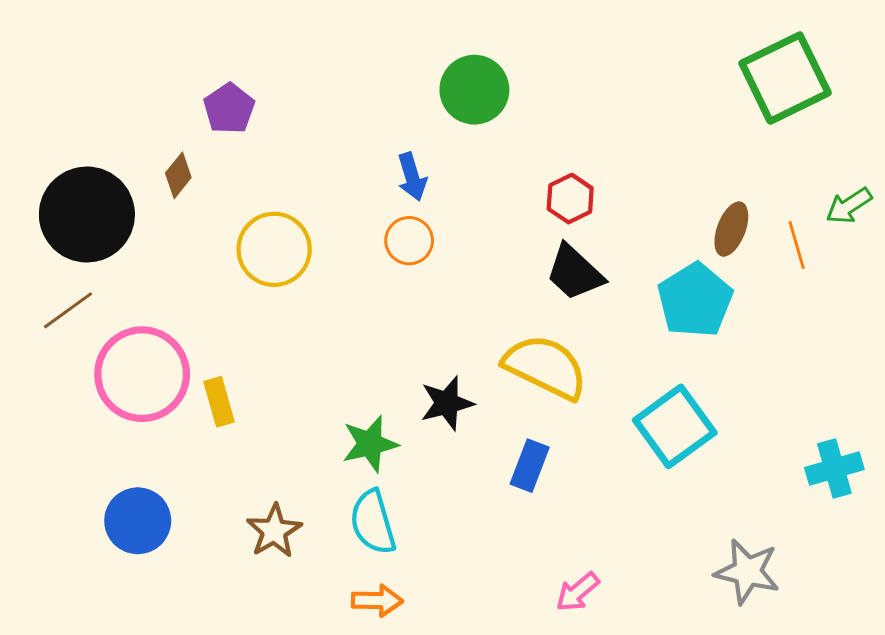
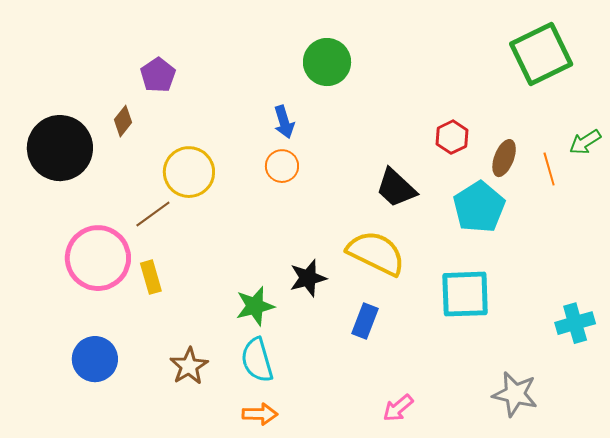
red hexagon: (570, 199) -> (452, 137), moved
brown line: (68, 310) -> (153, 214), moved
cyan square: (675, 426) -> (465, 294), turned 34

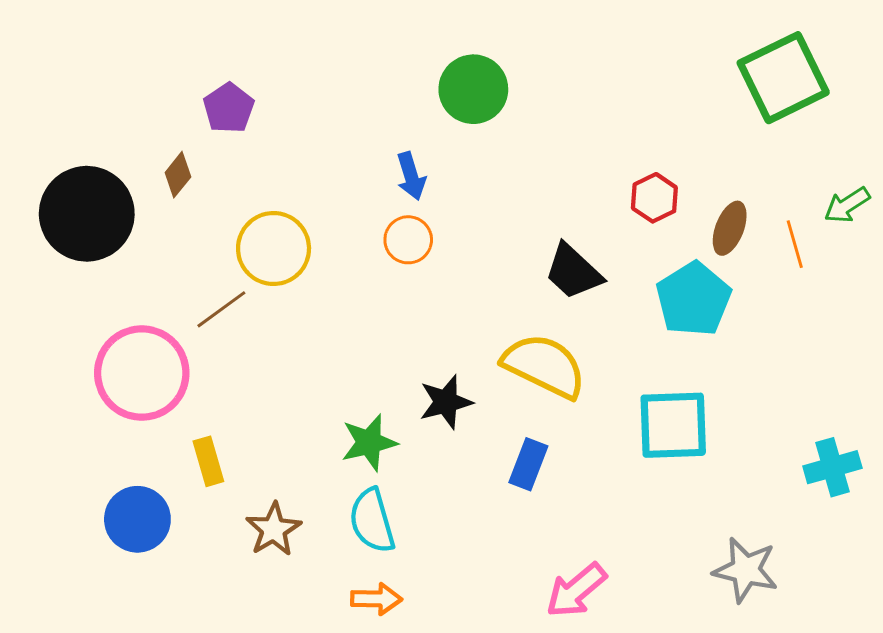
yellow rectangle: (151, 277) -> (208, 461), moved
pink arrow: (398, 408) -> (576, 590), size x1.4

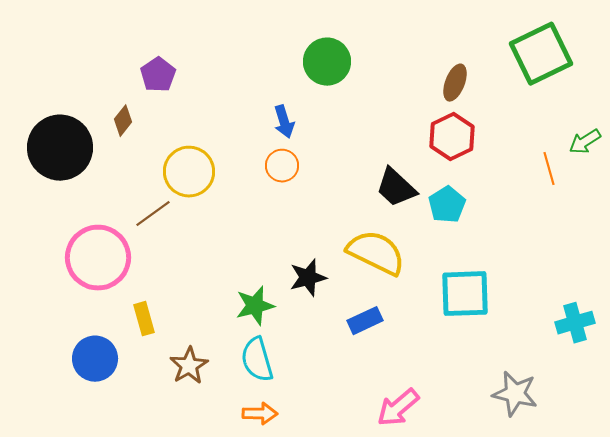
red hexagon: (654, 198) -> (452, 137), size x1.4
brown ellipse: (730, 228) -> (455, 83), moved
cyan pentagon: (693, 299) -> (447, 205), moved, size x0.7
blue rectangle: (528, 464) -> (365, 321), turned 44

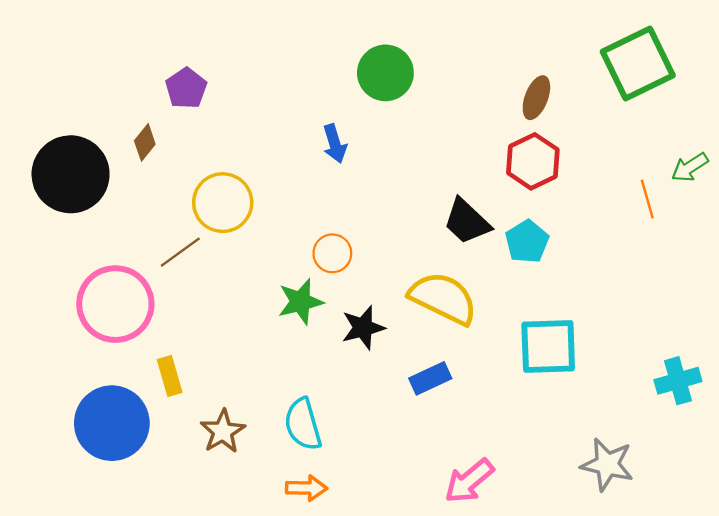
orange circle: (282, 166) -> (332, 253), moved
green star: (255, 306) -> (301, 302), moved
blue circle: (95, 359) -> (112, 423), size x1.4

